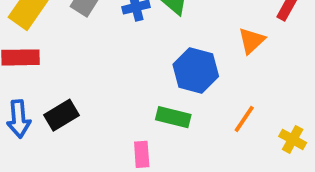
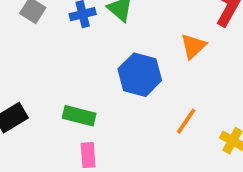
green rectangle: (173, 117) -> (79, 116), moved

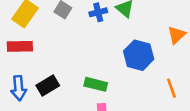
orange line: (186, 121) -> (171, 88), turned -54

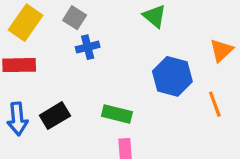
blue cross: (98, 12) -> (88, 47), moved
orange line: (171, 88) -> (215, 104), moved

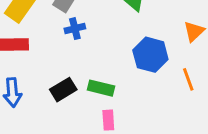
black rectangle: (55, 116) -> (63, 90), moved

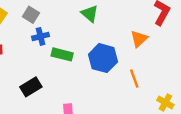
green rectangle: (101, 88) -> (62, 54), moved

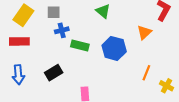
gray square: (31, 15) -> (54, 12), turned -32
orange line: (134, 78) -> (146, 73), moved, turned 42

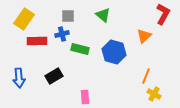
gray square: (54, 12) -> (68, 16), moved
red rectangle: (19, 41) -> (37, 41), moved
yellow cross: (166, 86) -> (154, 94), moved

